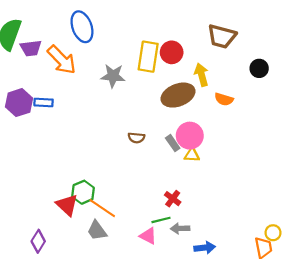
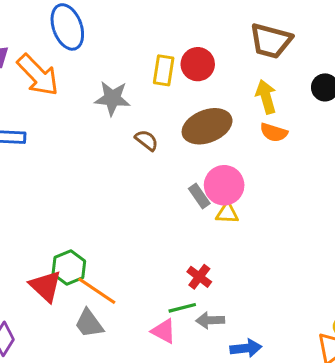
yellow rectangle: (148, 57) -> (164, 70), size x0.7
yellow arrow: (201, 75) -> (266, 97), moved
brown semicircle: (136, 138) -> (146, 140), moved, turned -147

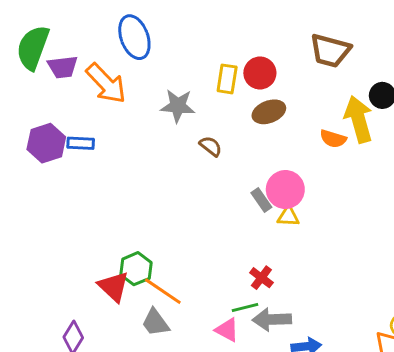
yellow arrow: (266, 97) -> (359, 119), moved, size x1.4
brown ellipse: (207, 126) -> (269, 112), moved, size x0.7
gray arrow: (210, 320) -> (272, 319), size x1.4

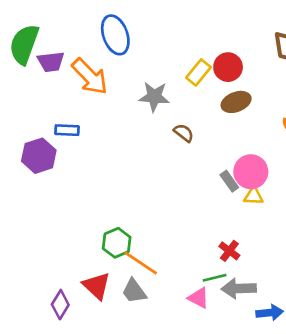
yellow rectangle: (227, 79) -> (198, 72), turned 30
purple hexagon: (46, 143) -> (39, 156), moved
red triangle: (114, 287) -> (97, 286), moved

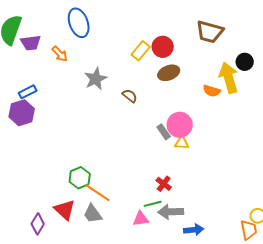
orange arrow: (90, 76) -> (60, 54), size x0.6
gray star: (154, 97) -> (96, 79), moved, turned -30
blue rectangle: (67, 130) -> (28, 92), moved, turned -30
pink triangle: (198, 298) -> (141, 219), turned -36

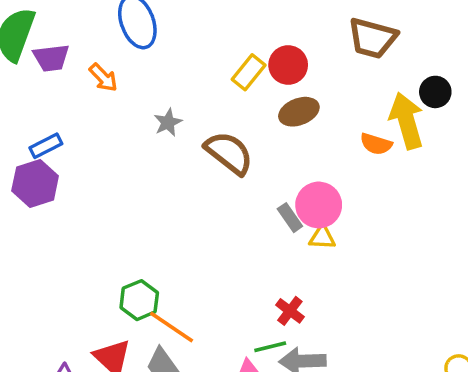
gray star: (96, 79) -> (168, 122), size x0.7
brown semicircle: (130, 96) -> (229, 153), size x1.8

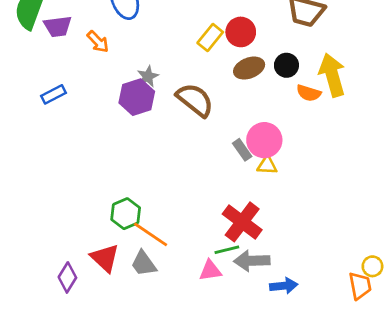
black circle: (435, 92) -> (286, 65), moved
purple hexagon: (35, 183) -> (137, 97), moved
red cross: (290, 311) -> (242, 222), size x1.8

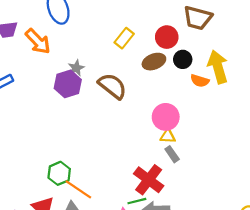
red circle: (241, 32) -> (167, 37), moved
orange arrow: (98, 42) -> (38, 41), size x1.5
gray rectangle: (242, 150) -> (172, 154), moved

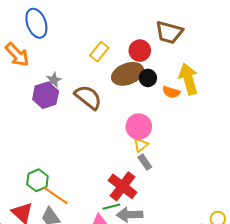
black circle: (183, 59) -> (148, 78), moved
brown ellipse: (154, 62) -> (128, 74), size x1.4
yellow triangle: (168, 136) -> (141, 145), turned -42

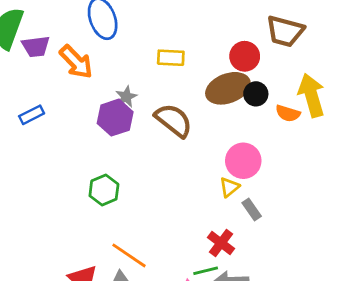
yellow rectangle: (99, 52) -> (171, 58), moved, turned 54
yellow triangle: (141, 145) -> (229, 187), moved
green hexagon: (37, 180) -> (104, 190), moved
red cross: (123, 186) -> (221, 243), size x0.7

